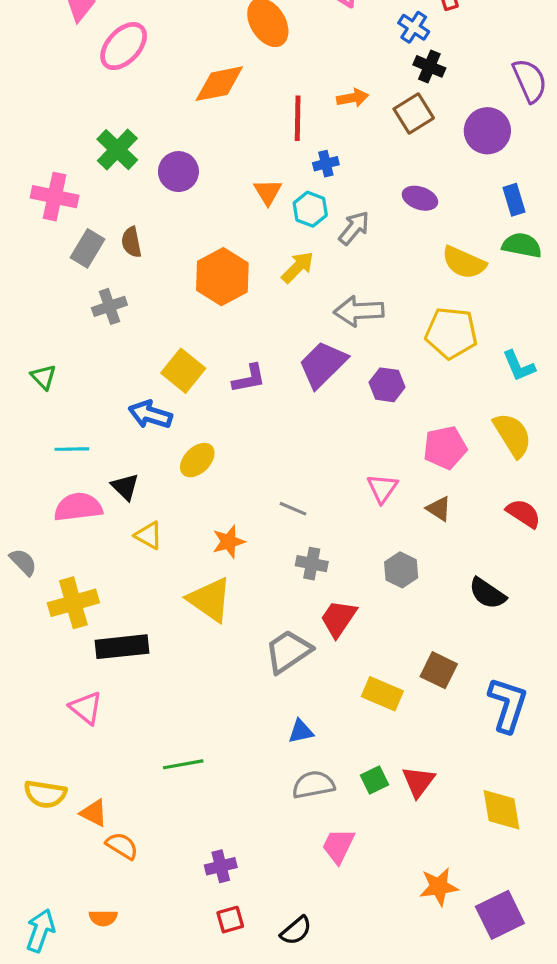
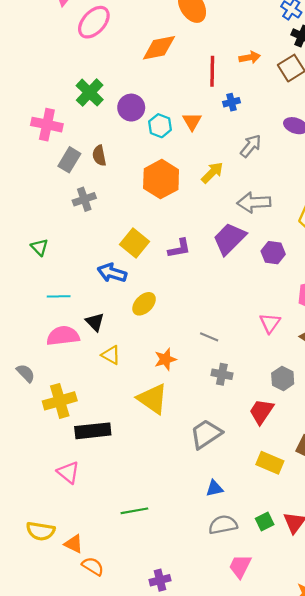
cyan hexagon: (310, 209) -> (160, 126), moved
red trapezoid: (338, 618) -> (261, 412), moved

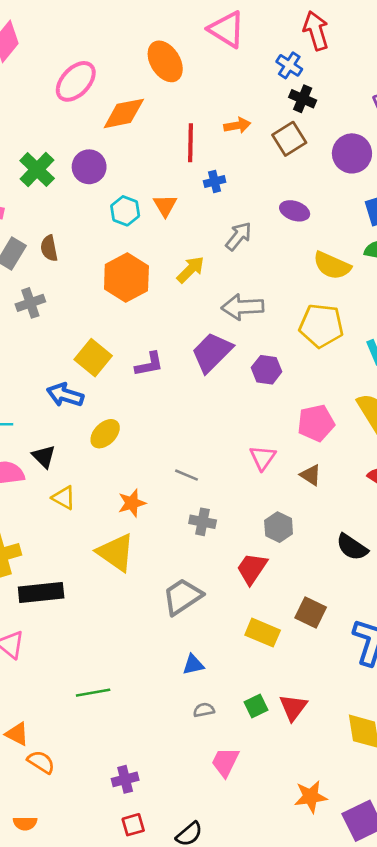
pink ellipse: (94, 22) -> (76, 81), moved
purple circle: (131, 108) -> (89, 167), moved
gray semicircle: (223, 525) -> (204, 710), size x0.6

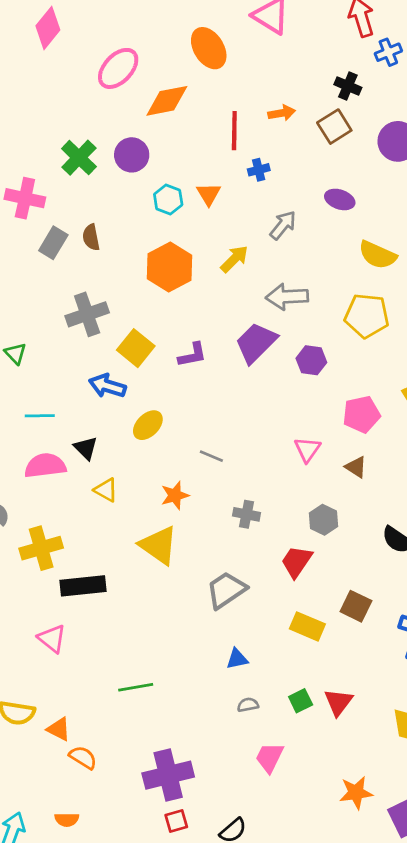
blue cross: (289, 65) -> (388, 52), moved, turned 35
gray cross: (30, 303) -> (87, 314), moved, size x1.4
gray line: (187, 475) -> (211, 456), moved
purple cross: (125, 779) -> (168, 775), size x1.8

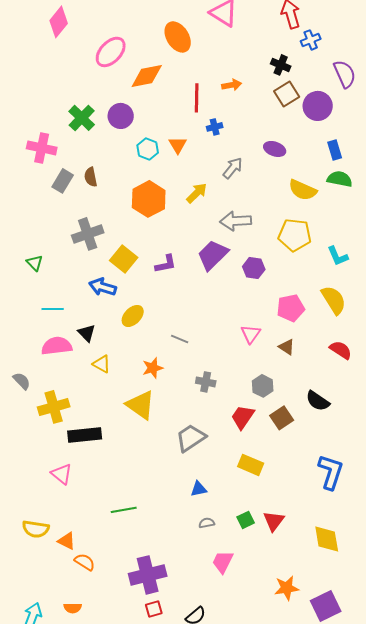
brown square: (334, 127) -> (287, 94), moved
brown square: (356, 606) -> (282, 418), moved, turned 30

